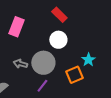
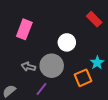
red rectangle: (59, 15) -> (94, 19), moved
purple line: (42, 86) -> (42, 89), moved

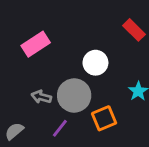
pink rectangle: (24, 29) -> (36, 44), turned 36
orange square: (83, 78) -> (104, 118), moved

